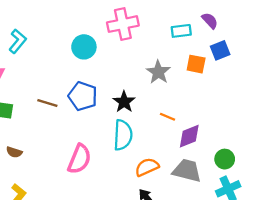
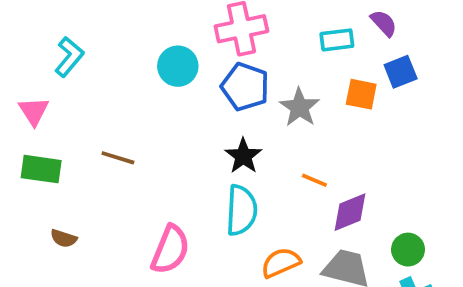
blue pentagon: (83, 96) -> (245, 87), moved

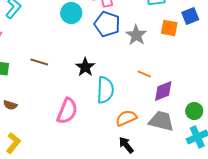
black star: (243, 156) -> (85, 67), moved

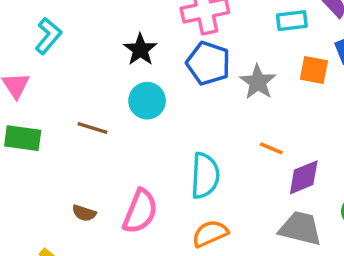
cyan circle: (71, 13) -> (147, 101), moved
black star: (85, 67) -> (140, 50), moved
brown semicircle: (10, 105) -> (84, 213), moved
orange semicircle: (126, 118) -> (210, 234), moved

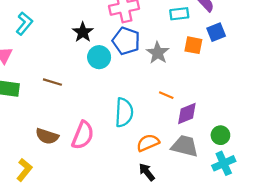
cyan circle: (147, 101) -> (99, 57), moved
brown semicircle: (84, 213) -> (47, 136), size x1.5
orange semicircle: (210, 234) -> (148, 143), moved

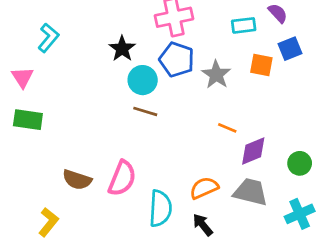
brown line: (52, 82) -> (145, 111), moved
cyan semicircle: (124, 112) -> (160, 208), moved
green circle: (220, 135) -> (300, 163), moved

